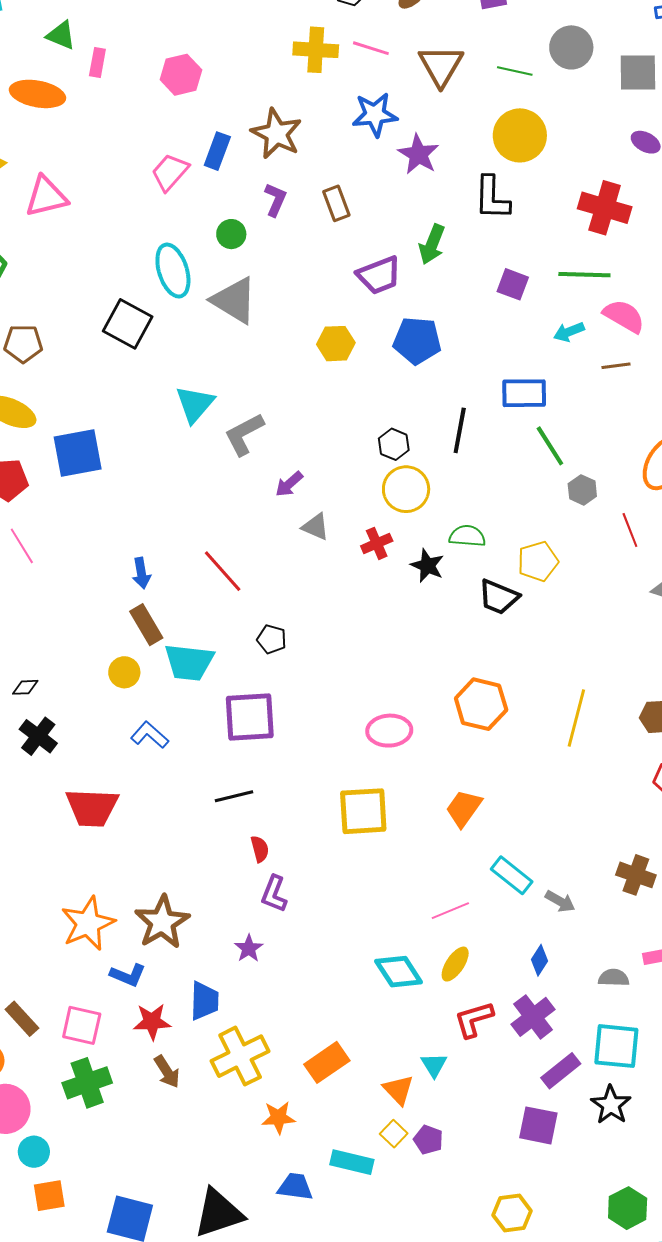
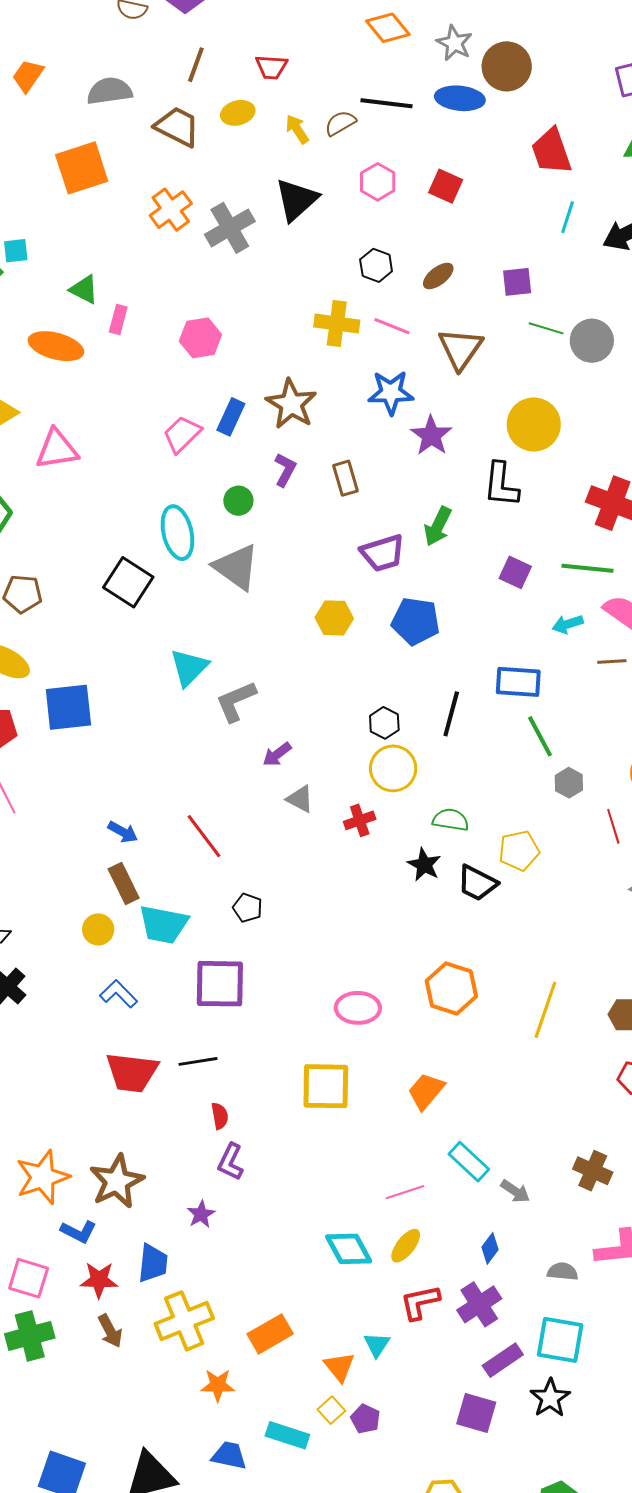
green line: (515, 71) -> (546, 328), moved
black star: (427, 566) -> (424, 865), moved
blue arrow: (141, 573) -> (123, 832), turned -56
red trapezoid: (92, 808) -> (132, 1072), moved

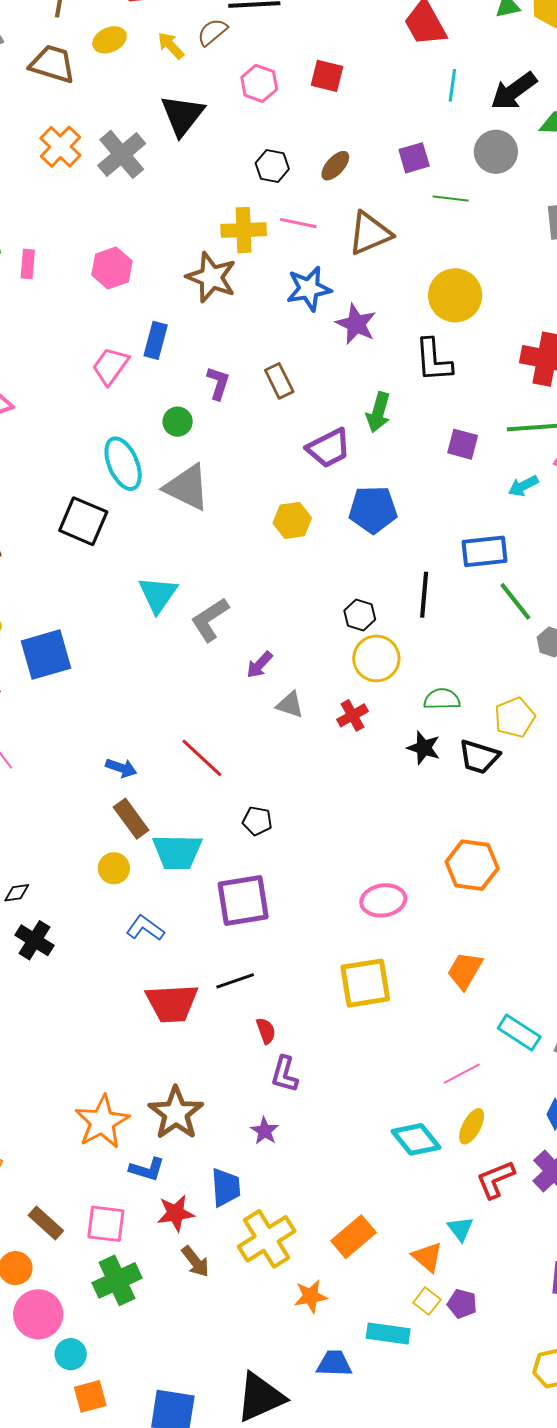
gray circle: (592, 341) -> (496, 152), moved
brown triangle: (460, 349) -> (370, 233), turned 42
brown star: (291, 404) -> (211, 277), moved

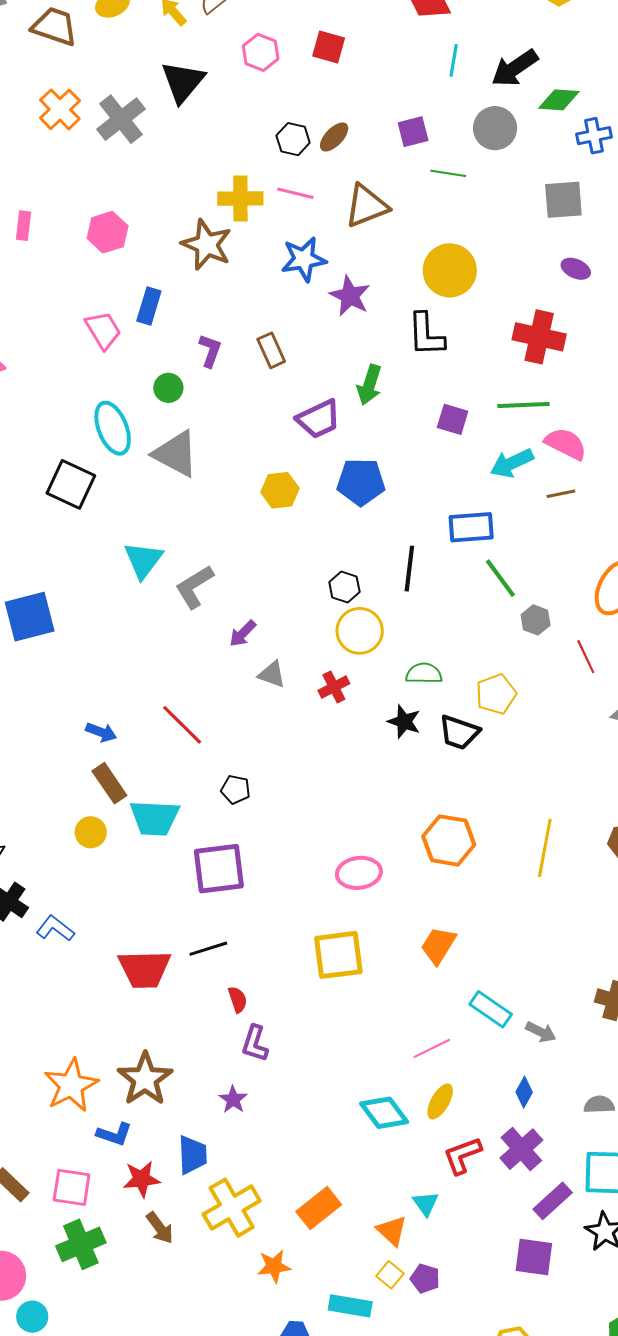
black hexagon: (272, 166) -> (293, 139), moved
pink trapezoid: (110, 366) -> (103, 330), turned 111
cyan arrow: (523, 486) -> (512, 463), size x1.4
blue L-shape: (145, 928) -> (55, 928), moved

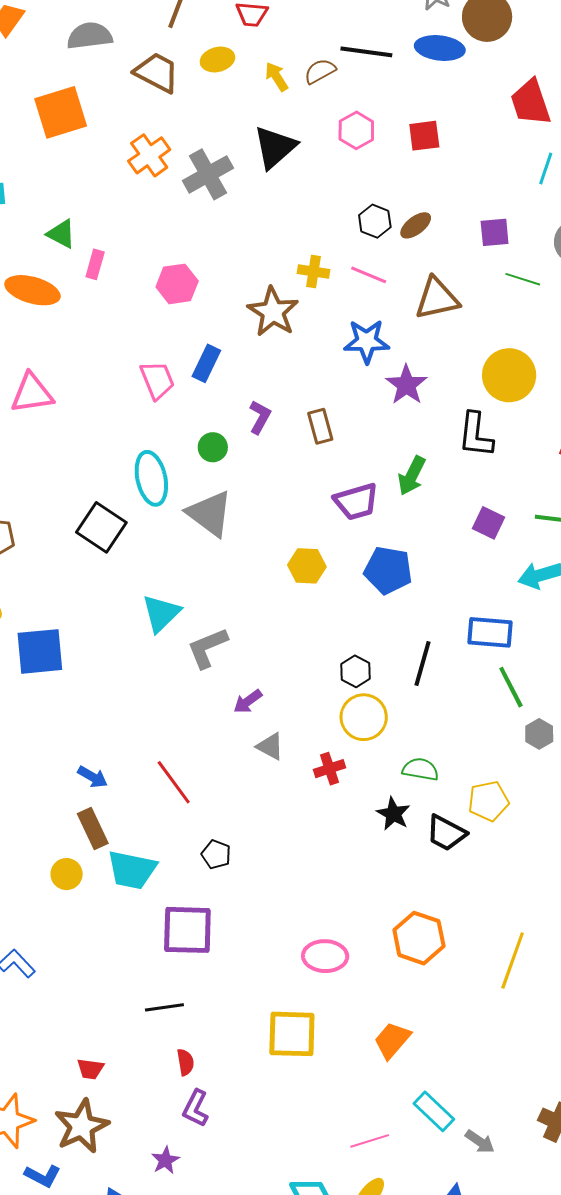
red square: (329, 47) -> (424, 136), turned -32
yellow cross: (240, 198) -> (314, 271), size x0.7
red trapezoid: (144, 969) -> (90, 1069), moved, size x0.5

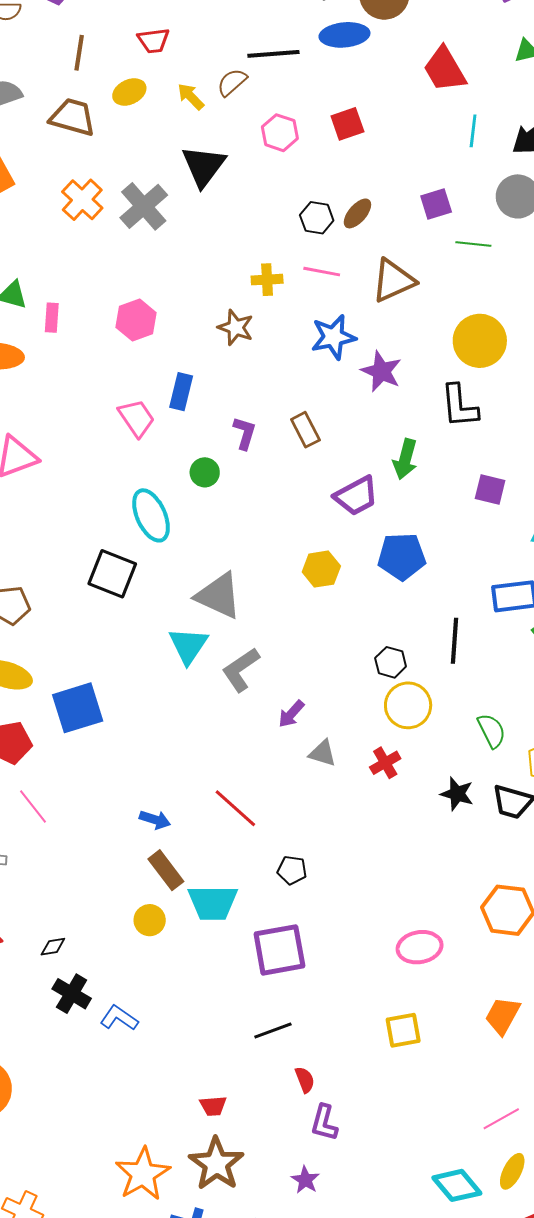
brown star: (273, 312) -> (236, 327), size x0.7
gray triangle: (210, 514) -> (219, 596), moved
green semicircle: (420, 769) -> (492, 731), moved, turned 66
yellow square: (292, 1034) -> (403, 1030), size x0.7

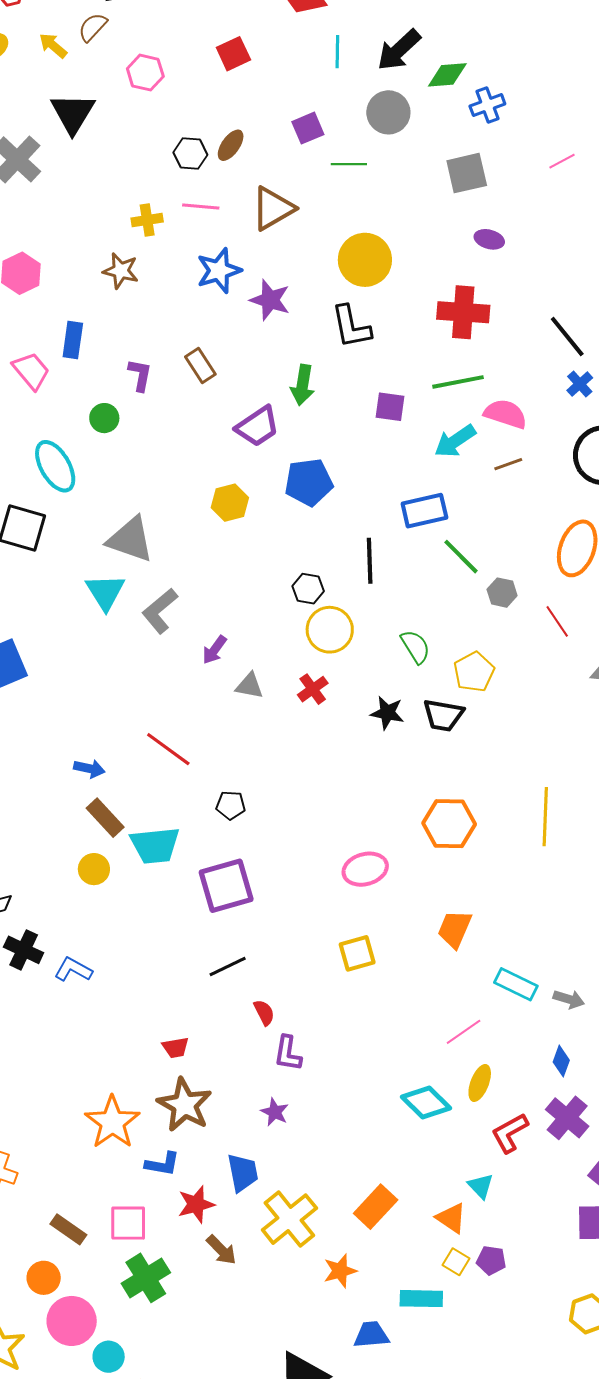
red square: (347, 124) -> (233, 54), moved

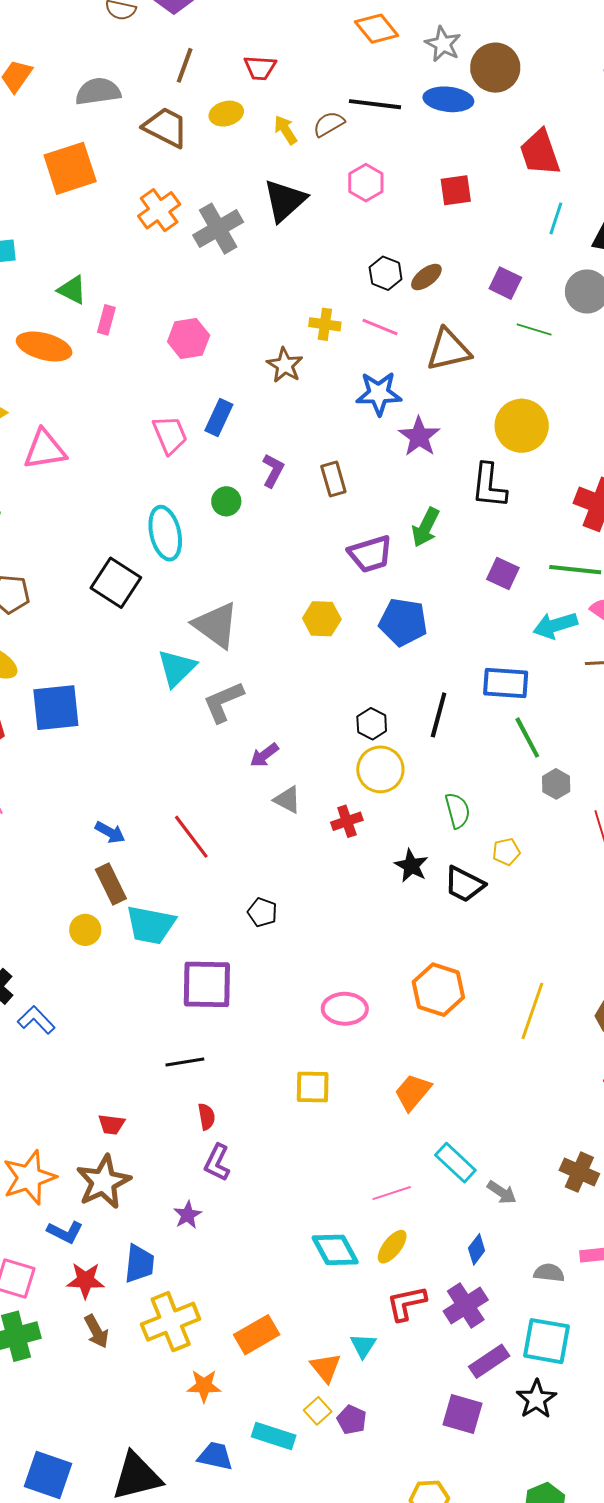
purple square: (308, 128) -> (505, 283), turned 32
yellow pentagon: (474, 672) -> (506, 852), size x0.7
black pentagon: (231, 805) -> (262, 912), moved

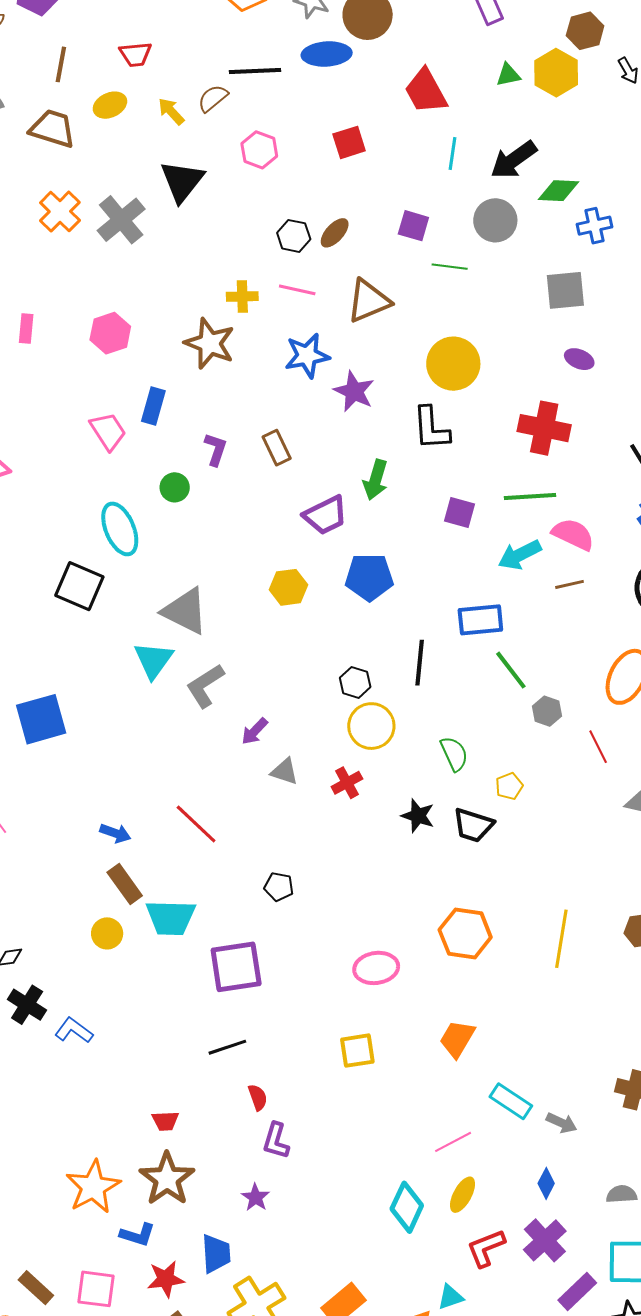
brown star: (285, 365) -> (210, 343), size x1.4
cyan diamond: (335, 1250) -> (407, 1207), turned 63
cyan triangle: (363, 1346) -> (450, 1297), turned 48

